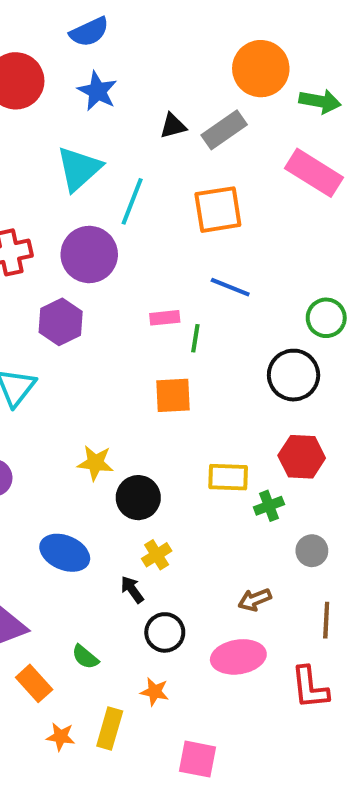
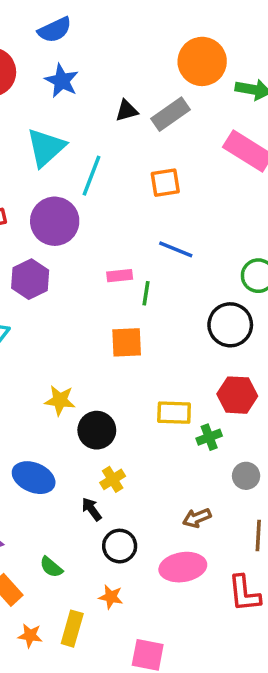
orange square: (218, 210) -> (165, 183), size x0.7

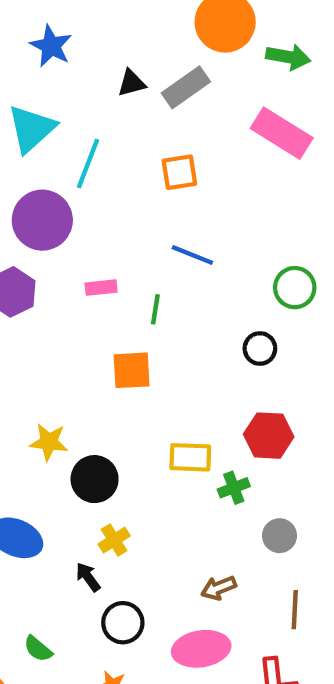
pink rectangle: (120, 276) -> (101, 288), moved
black circle: (230, 325) -> (260, 349), size x0.6

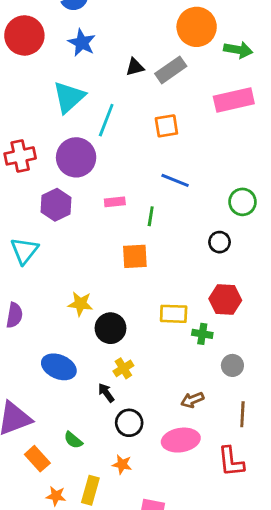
pink rectangle: (282, 133) -> (234, 100), turned -45
green cross: (234, 488) -> (202, 334), turned 30

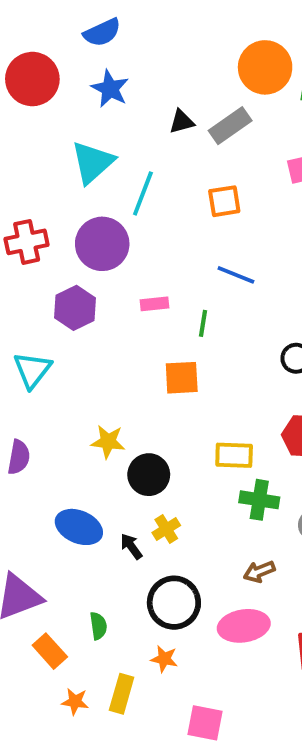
green cross: (202, 334) -> (259, 500), moved, size x1.4
black arrow: (106, 393) -> (131, 546), moved
black circle: (129, 423) -> (174, 603), size x1.4
green semicircle: (73, 440) -> (98, 626), turned -138

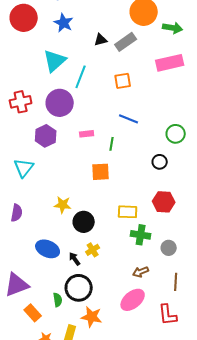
black circle: (174, 603) -> (79, 288), moved
pink ellipse: (244, 626) -> (133, 300), turned -30
orange star: (164, 659) -> (92, 317), size x1.5

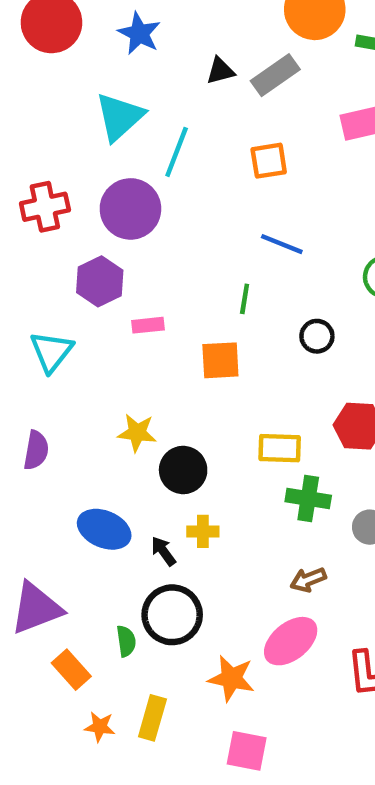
pink rectangle: (87, 134) -> (148, 325), moved
black circle: (160, 162) -> (317, 336), moved
yellow cross: (93, 250) -> (203, 531), turned 32
orange star: (92, 317) -> (231, 678), moved

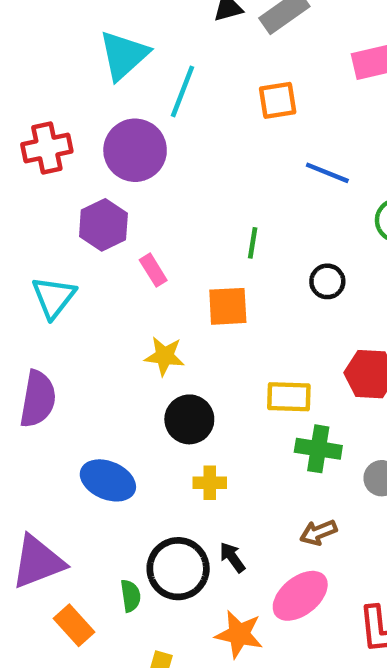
blue line: (282, 244) -> (327, 173), moved
pink rectangle: (148, 325) -> (153, 270), turned 64
yellow star: (137, 433) -> (164, 356), moved
purple semicircle: (36, 450) -> (38, 399), size x1.4
black arrow: (163, 551) -> (232, 557), moved

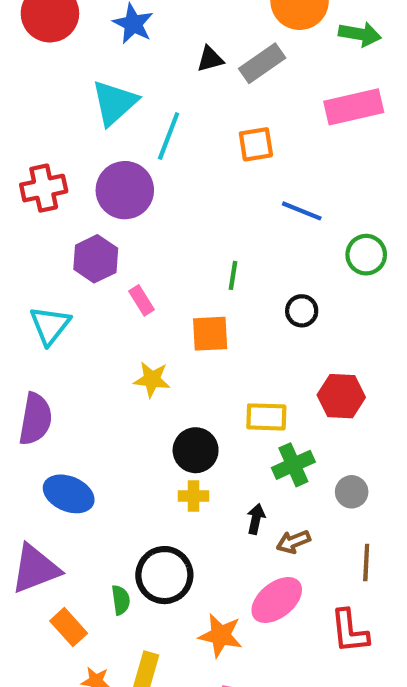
black circle: (189, 419) -> (196, 450), moved
green cross: (318, 449) -> (293, 465), turned -33
blue ellipse: (108, 480) -> (69, 494), moved
black arrow: (232, 557) -> (256, 519), moved, turned 48

